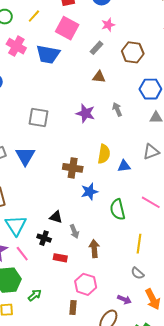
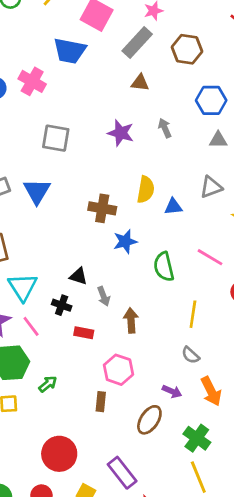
pink cross: (16, 46) -> (32, 81), moved
gray rectangle: (97, 48) -> (137, 43), size x1.6

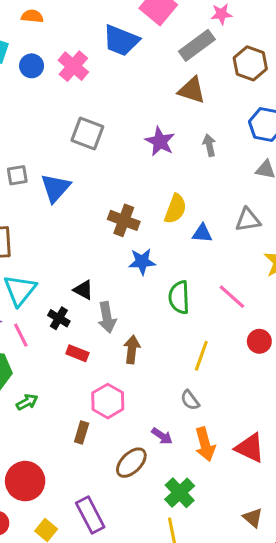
brown triangle: (140, 83) -> (192, 90), size x1.4
gray arrow: (104, 296) -> (107, 317), size x1.4

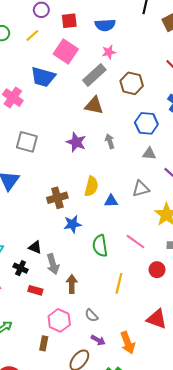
brown cross: (124, 220) -> (57, 198), turned -30
gray semicircle: (190, 400) -> (91, 315), moved
red triangle: (250, 448) -> (157, 319), moved

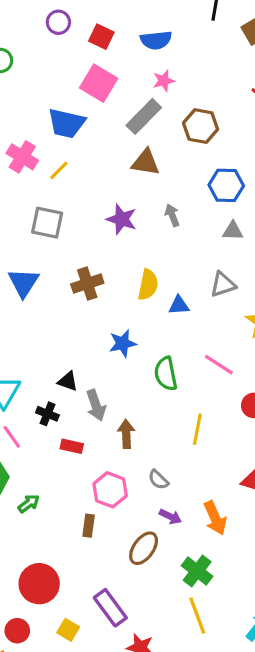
red square: (69, 21) -> (101, 37), turned 35
yellow line: (32, 36) -> (59, 170), moved
brown cross: (57, 198) -> (87, 284), moved

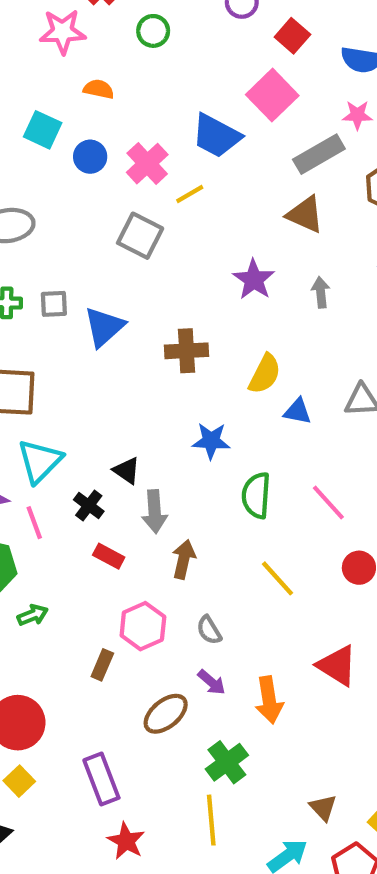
gray square: (47, 223) -> (140, 236), moved
yellow line: (197, 429) -> (278, 578), turned -68
yellow square: (68, 630) -> (19, 781), moved

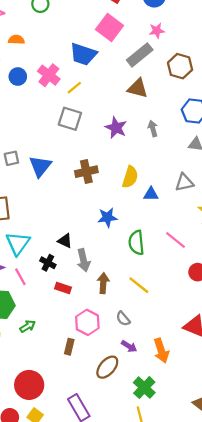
gray square: (140, 236) -> (70, 119), moved
yellow line: (278, 578) -> (139, 285), moved

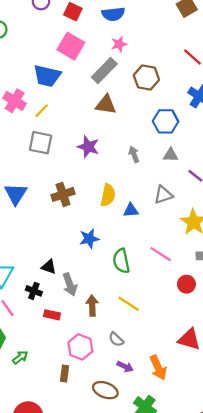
gray arrow: (153, 129) -> (134, 154), moved
brown ellipse: (107, 367) -> (105, 390), turned 75

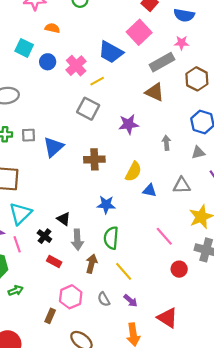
purple star: (88, 147) -> (129, 124), turned 30
gray triangle: (171, 155) -> (198, 153), turned -32
green semicircle: (121, 261) -> (111, 238), moved
purple arrow: (125, 367) -> (131, 301), moved

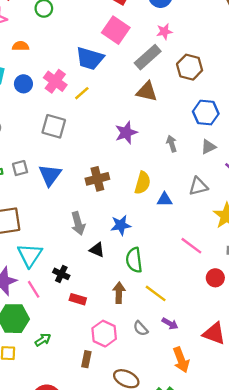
gray square: (88, 109) -> (54, 126), moved
black triangle: (64, 219) -> (97, 250), moved
gray arrow: (77, 240) -> (78, 223), moved

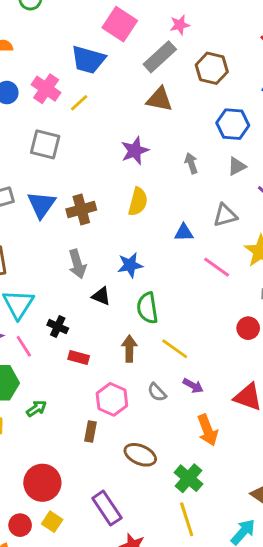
brown cross: (97, 179) -> (81, 209), moved
yellow semicircle: (143, 183) -> (138, 202), moved
pink line: (191, 246) -> (217, 267), moved

